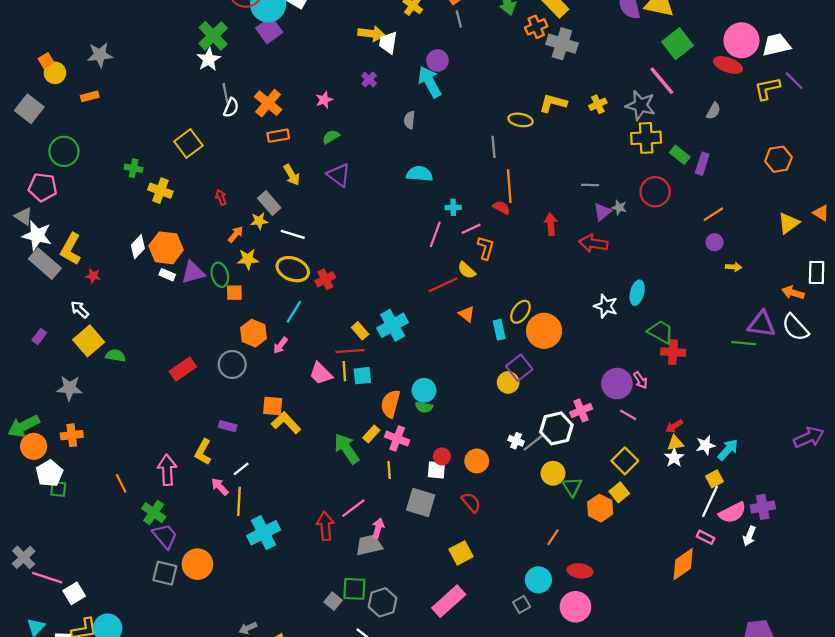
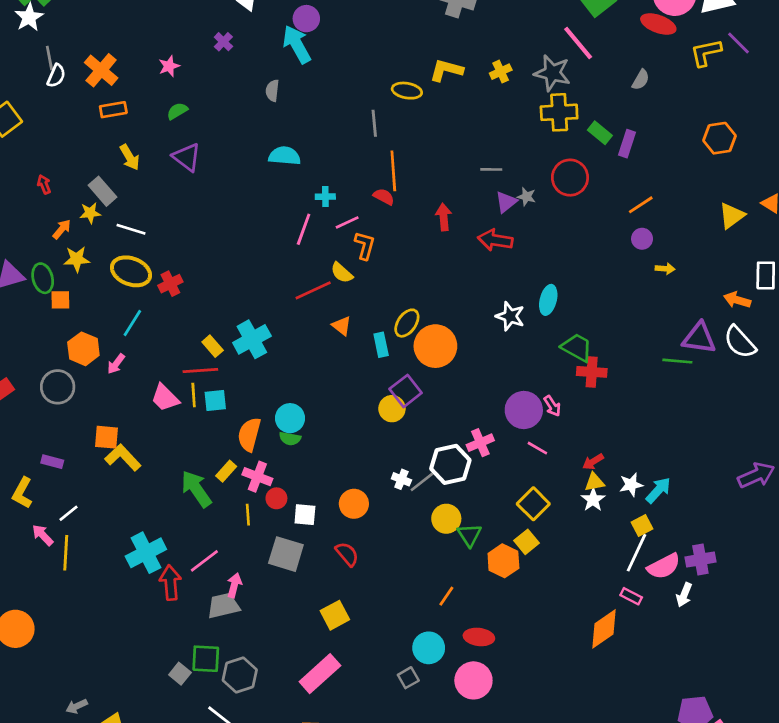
red circle: (442, 456) -> (276, 498), moved
cyan cross: (264, 533) -> (146, 553), moved

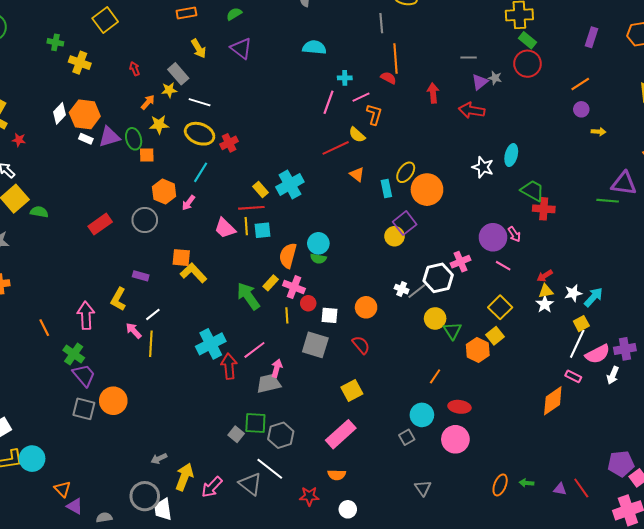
green rectangle: (600, 133) -> (527, 40), moved
purple rectangle: (627, 144) -> (591, 37), moved

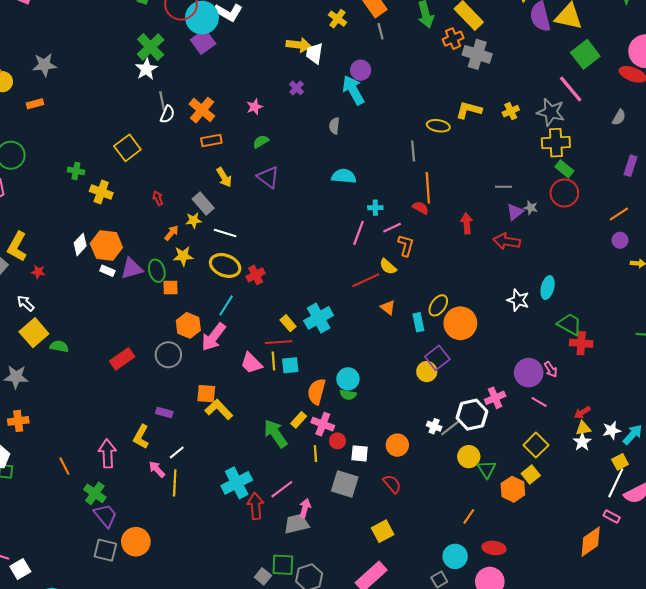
pink arrow: (188, 203) -> (214, 337), size x1.8

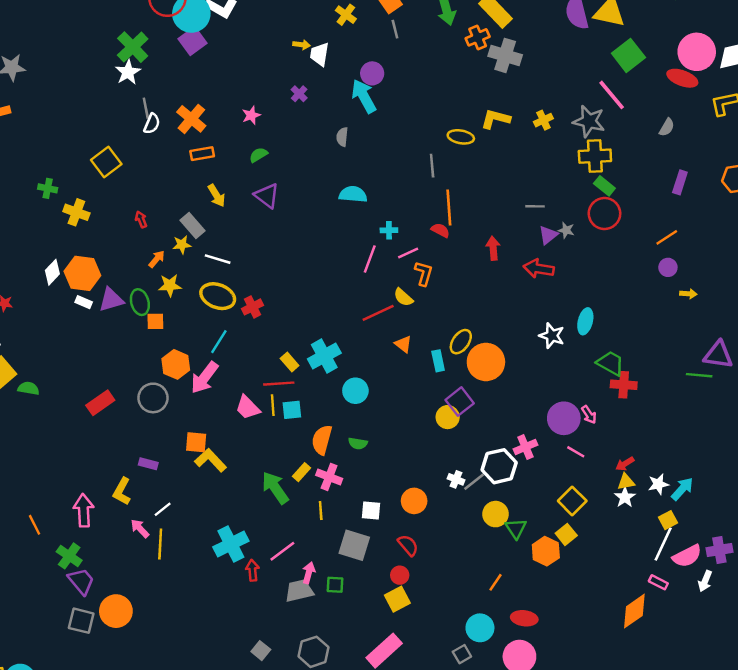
yellow arrow: (299, 45) -> (302, 45), size x0.6
cyan circle: (348, 379) -> (355, 391), moved
red circle: (337, 441) -> (400, 575), moved
red arrow: (256, 506) -> (252, 570), size x0.7
green square: (283, 565) -> (335, 585), moved, size x0.7

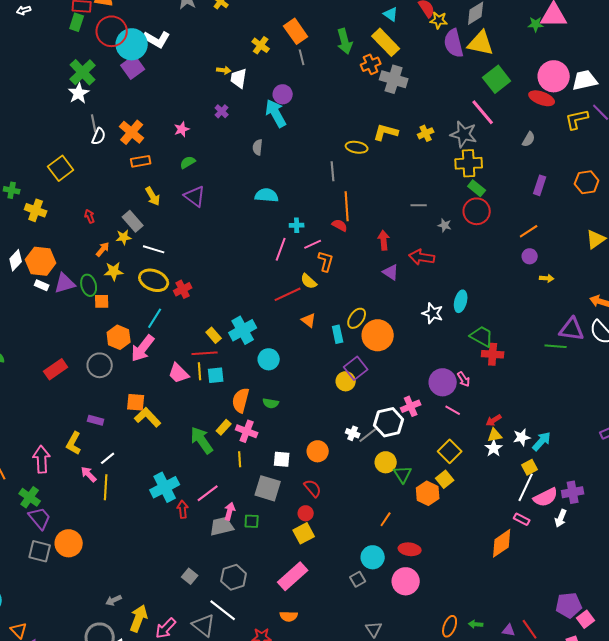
purple triangle: (548, 235) -> (391, 272), moved, turned -48

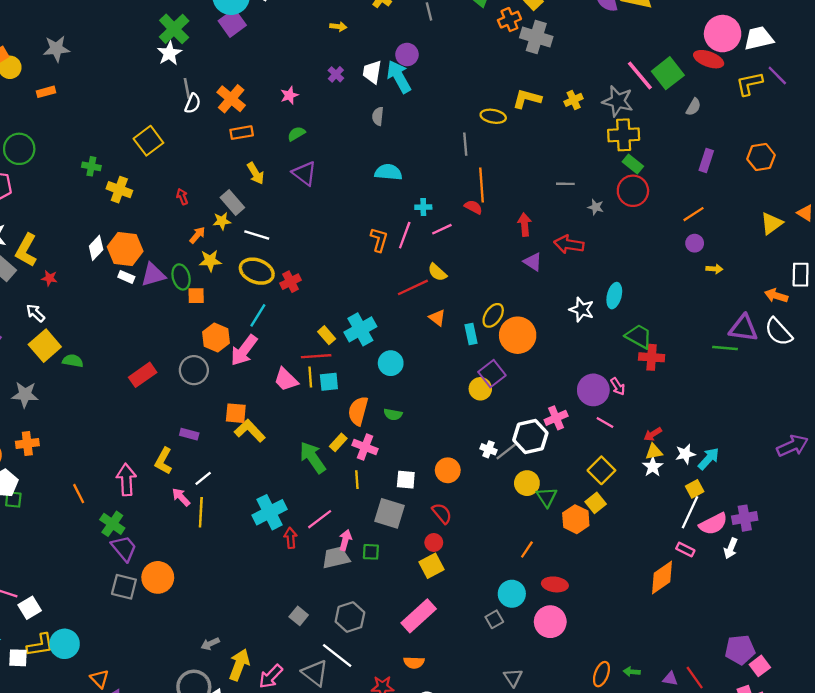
white trapezoid: (239, 78) -> (372, 72), moved
green square: (497, 79) -> (668, 73), moved
orange L-shape: (326, 261) -> (379, 240), moved

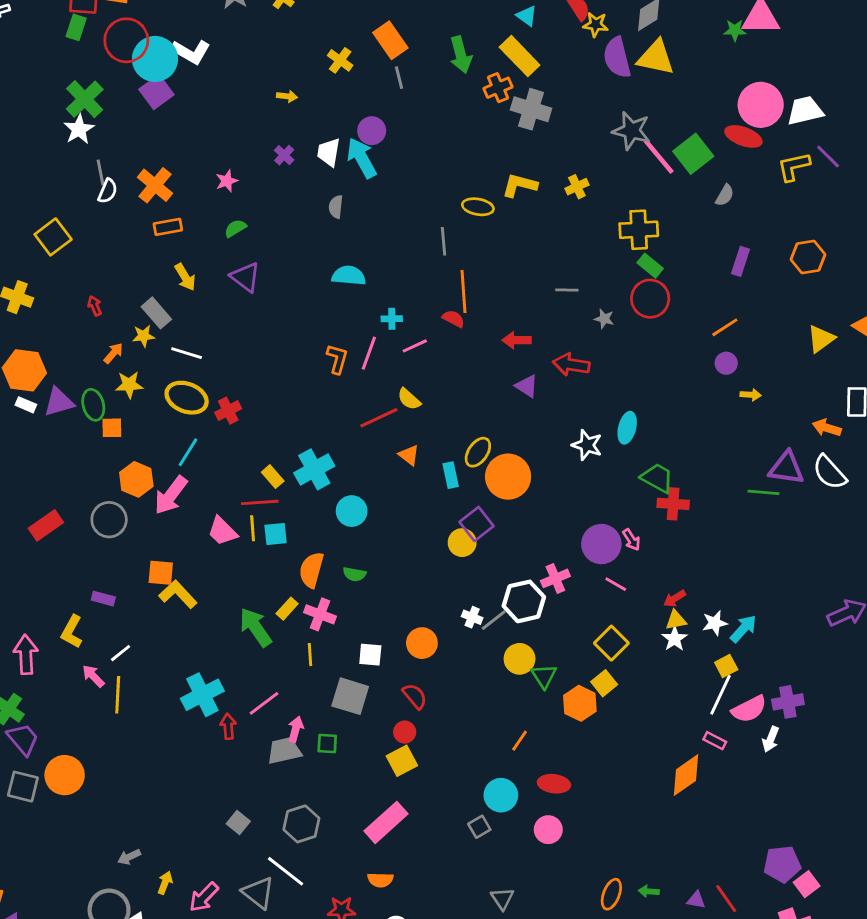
gray star: (618, 101) -> (631, 131), moved
red arrow: (525, 225) -> (517, 340), turned -85
pink circle: (550, 622) -> (548, 830), size x0.7
yellow arrow: (239, 665) -> (165, 883), size x0.6

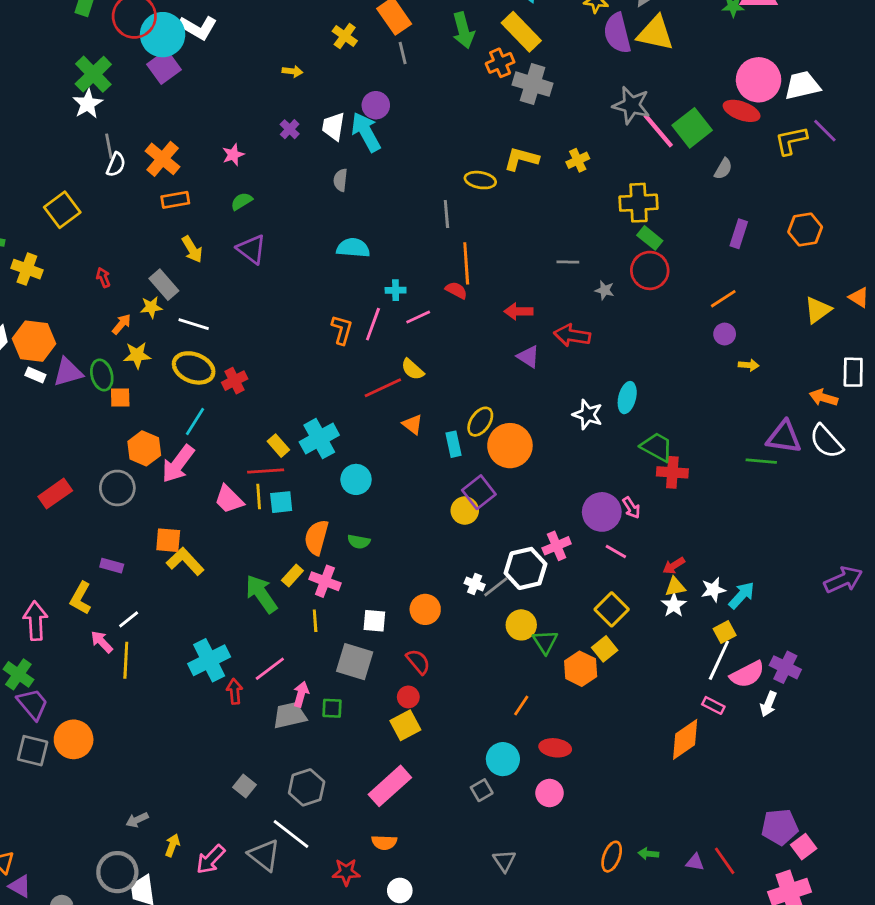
purple cross: (788, 702) -> (785, 667), turned 36

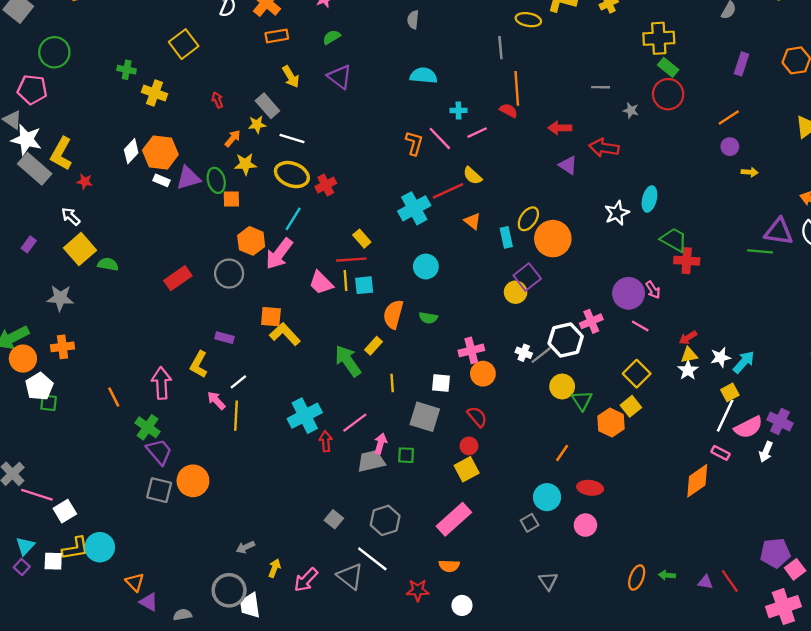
pink line: (373, 324) -> (440, 138), turned -64
white star: (588, 415) -> (617, 213), turned 30
cyan cross: (319, 439) -> (414, 208), moved
pink cross: (325, 581) -> (471, 350), moved, turned -35

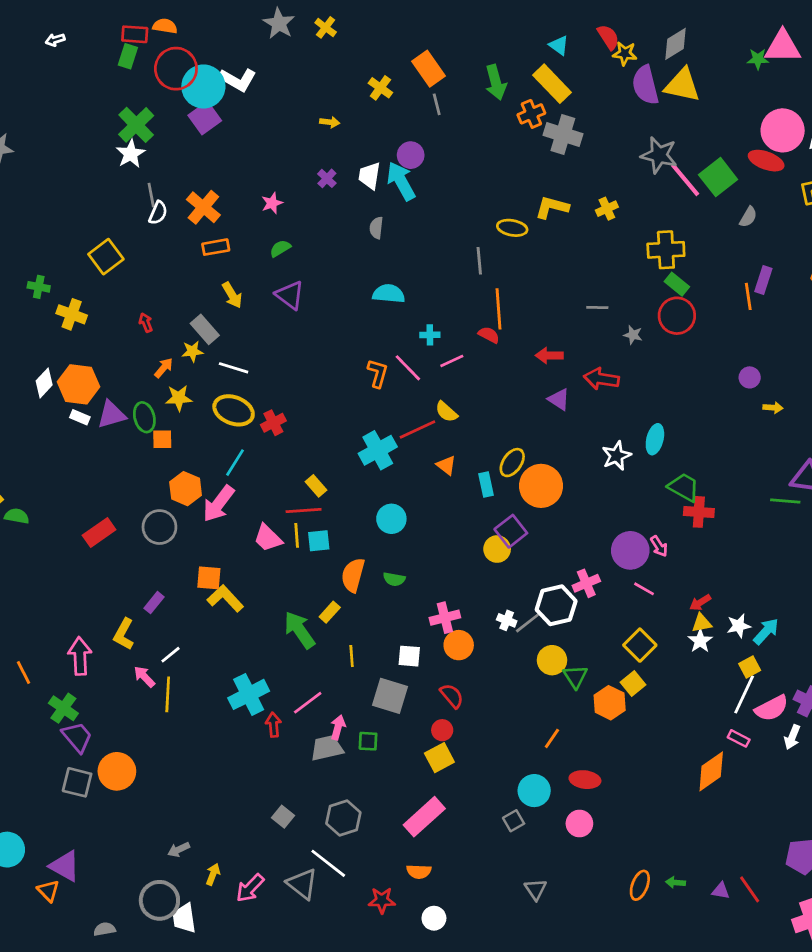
orange line: (729, 117) -> (748, 296), moved, turned -65
purple rectangle: (224, 338) -> (154, 603), turned -66
purple triangle: (149, 602) -> (65, 866), moved, size x1.4

